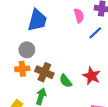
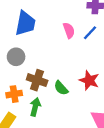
pink semicircle: (79, 16) -> (69, 30), moved
orange cross: (22, 69) -> (14, 94), moved

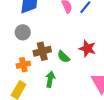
brown cross: (37, 80) -> (42, 51), turned -30
green arrow: (35, 107) -> (50, 79), moved

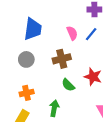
brown cross: (42, 51) -> (62, 59), moved

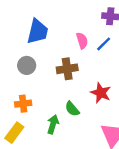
green semicircle: (68, 85) -> (72, 109), moved

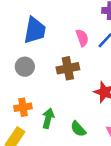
green semicircle: (72, 109) -> (78, 129), moved
green arrow: (53, 124) -> (48, 118), moved

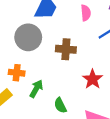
pink semicircle: (82, 38) -> (86, 13), moved
gray circle: (25, 67) -> (28, 37), size x1.5

